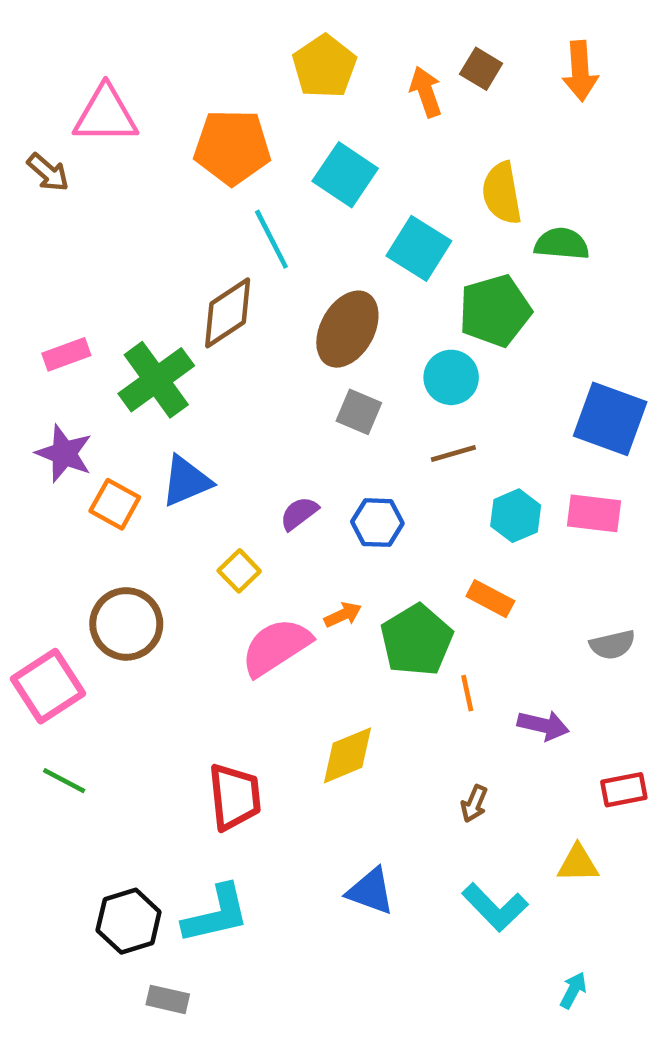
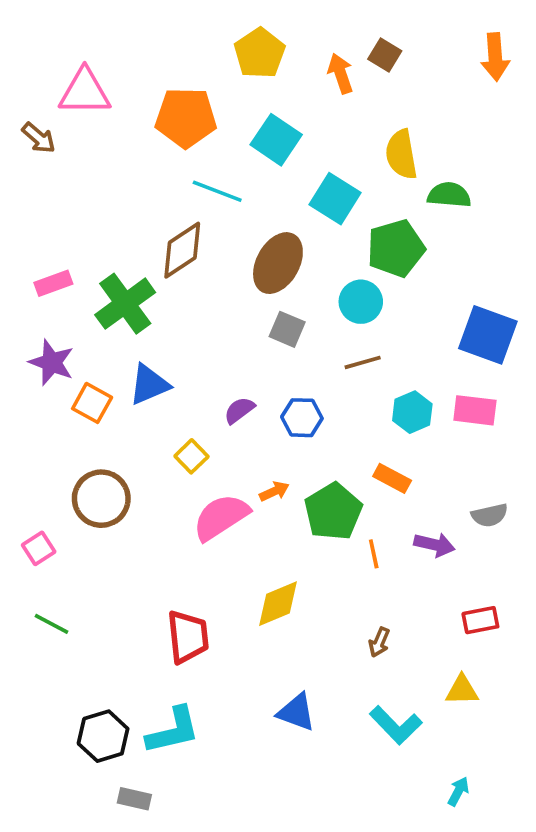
orange arrow: (580, 71) -> (495, 57), moved
cyan line: (271, 239) -> (217, 191), turned -42
pink square: (48, 686) -> (39, 548), size x0.6
purple arrow: (543, 725) -> (434, 545), moved
red rectangle: (624, 790) -> (480, 620), moved

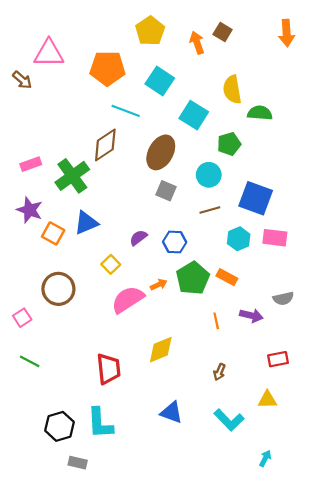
green pentagon: (396, 248) -> (229, 144), size x0.7
blue square: (488, 335) -> (256, 198), moved
green pentagon: (333, 512) -> (193, 278), moved
cyan L-shape: (173, 731) -> (100, 423), turned 100

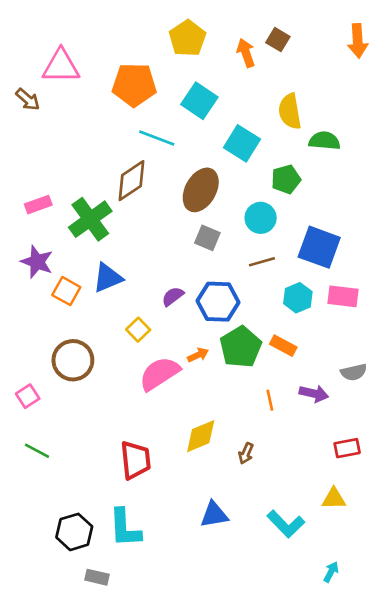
blue hexagon: (175, 242) -> (218, 302), size x1.4
brown arrow: (219, 372) -> (246, 453), moved
blue triangle: (171, 413) -> (214, 515), turned -30

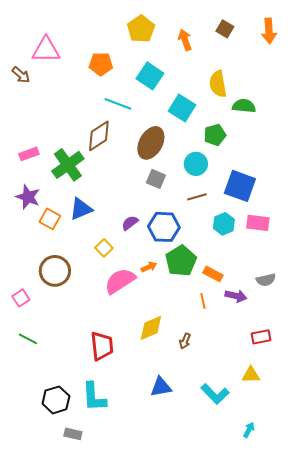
brown square: (278, 40) -> (225, 29), moved
orange pentagon: (134, 85) -> (101, 64), size x0.7
orange rectangle: (283, 346) -> (213, 274), moved

